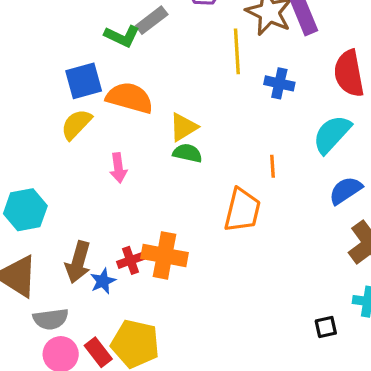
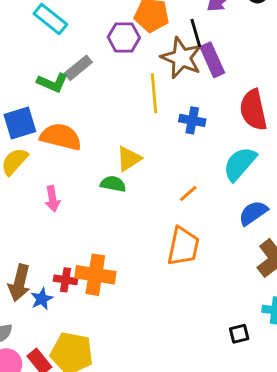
yellow triangle: (183, 127) -> (129, 159), moved
orange line: (273, 166) -> (188, 193), turned 54
orange trapezoid: (242, 210) -> (183, 246), moved
red cross: (130, 260) -> (65, 280), turned 30

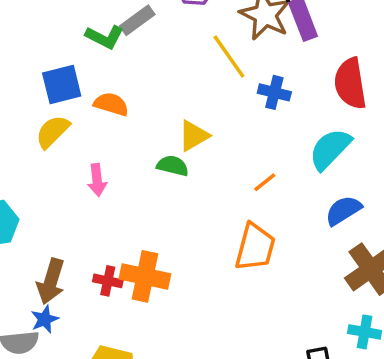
yellow line: (154, 93) -> (229, 57), turned -33
orange semicircle: (61, 137) -> (111, 104), size x0.7
blue star: (42, 299) -> (45, 319), moved

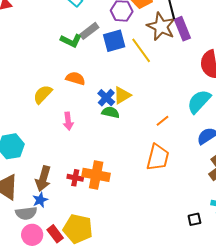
blue square: (62, 85) -> (114, 41), moved
blue cross: (274, 92) -> (106, 98), moved, turned 30

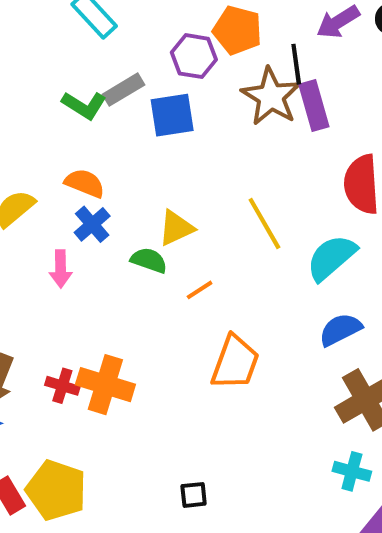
yellow line: (141, 50) -> (264, 224), moved
blue cross: (106, 98) -> (92, 224), moved
orange line: (163, 121) -> (200, 290), moved
black square: (194, 219) -> (194, 495), moved

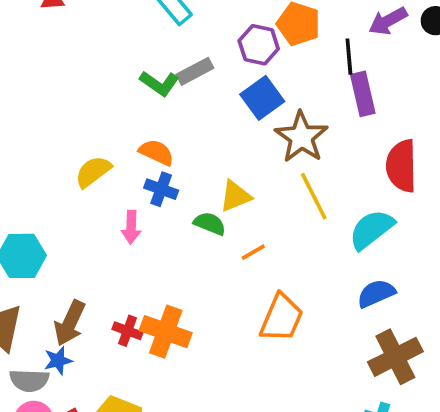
brown star: (271, 97) -> (301, 137), moved
blue square: (172, 115) -> (262, 98), moved, turned -30
blue cross: (92, 224) -> (161, 189), turned -32

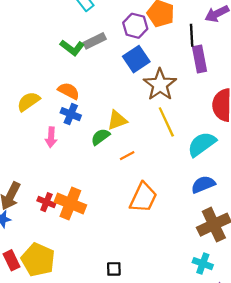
green semicircle: (210, 224) -> (100, 137), turned -60

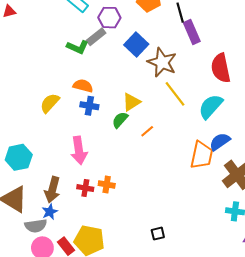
purple hexagon: (135, 26) -> (109, 18), moved
pink arrow: (51, 137) -> (79, 150), moved, size x1.5
orange trapezoid: (143, 198) -> (202, 155), moved
orange cross: (70, 204) -> (107, 185), size x0.6

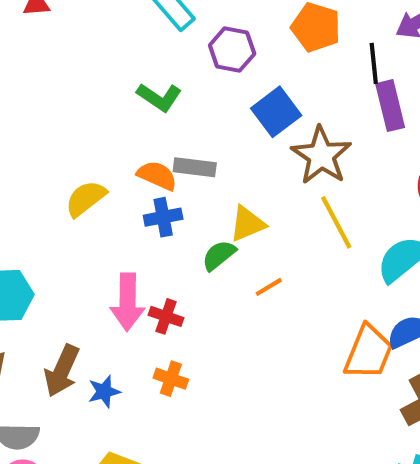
gray rectangle: (96, 37) -> (195, 167), moved, turned 36
blue cross: (89, 106) -> (163, 217), turned -30
red cross: (85, 188) -> (166, 316), moved
blue star: (50, 212) -> (104, 392), moved

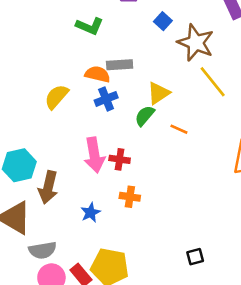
blue square: (276, 112) -> (163, 21), size x0.6
orange line: (269, 287) -> (179, 129), turned 66
brown arrow: (62, 371) -> (48, 187), moved

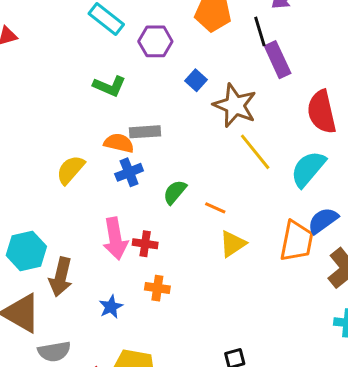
yellow triangle: (158, 93) -> (233, 244), moved

